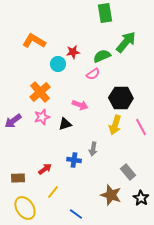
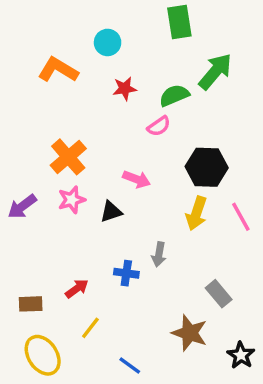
cyan circle: (58, 64) -> (108, 42), moved
black star: (141, 198) -> (241, 355), moved

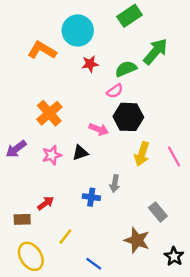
green rectangle: (179, 22) -> (130, 16), turned 65
cyan circle: (108, 42) -> (78, 30), size x1.6
black hexagon: (207, 167) -> (128, 117), moved
pink star: (72, 200) -> (52, 155), moved
red arrow: (77, 289) -> (46, 203), moved

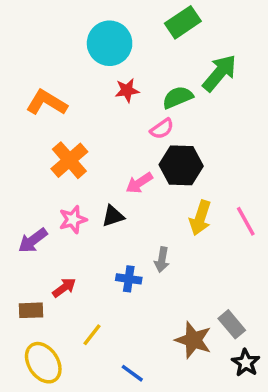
orange L-shape: (42, 50) -> (47, 103), moved
pink arrow: (99, 129) -> (139, 183), turned 126
purple arrow: (16, 149) -> (33, 241), moved
gray rectangle: (158, 212) -> (232, 324), moved

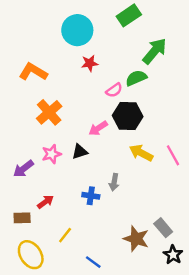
green semicircle: (178, 97) -> (136, 78), moved
yellow arrow: (200, 218) -> (141, 153), turned 100

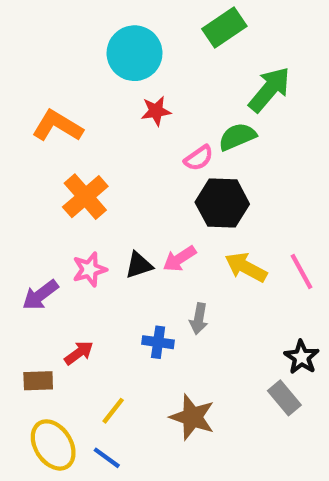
pink arrow: (98, 128) -> (179, 259), moved
brown star: (136, 239) -> (192, 417), moved
black star: (173, 255) -> (301, 357), moved
blue line: (93, 262) -> (107, 458), moved

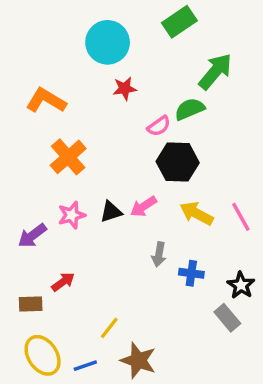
blue cross: (158, 342) -> (191, 273), moved
yellow line: (113, 411) -> (109, 328), moved
brown star: (192, 417) -> (138, 360), moved
blue line: (107, 458) -> (85, 366), turned -55

